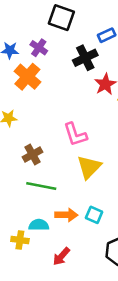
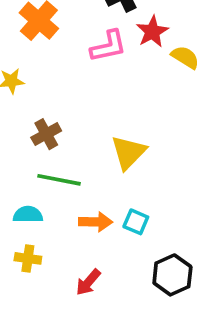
pink L-shape: (75, 134) -> (108, 46), moved, turned -84
cyan semicircle: (39, 225) -> (28, 215), moved

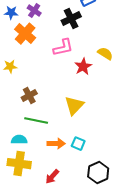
red star: (152, 32) -> (83, 67), moved
yellow cross: (28, 258) -> (19, 164), size x1.6

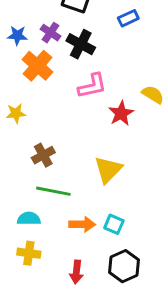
black cross: (71, 19) -> (81, 44), moved, turned -36
yellow cross: (19, 164) -> (29, 253), size x0.7
black hexagon: (98, 173) -> (124, 266), moved
red arrow: (52, 177) -> (76, 272), turned -35

